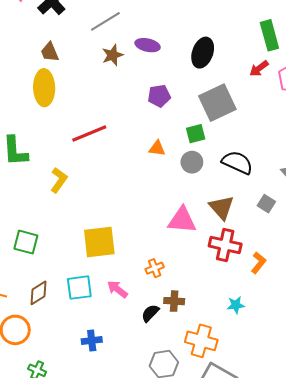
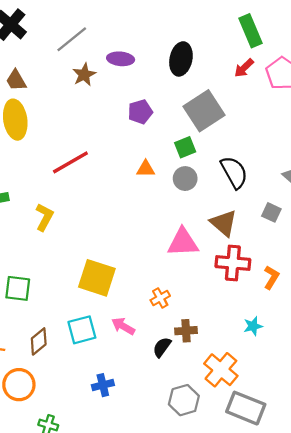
black semicircle: (237, 162) -> (234, 172), turned 44
yellow square: (99, 242) -> (97, 278), turned 32
orange cross: (201, 341) -> (221, 370), turned 32

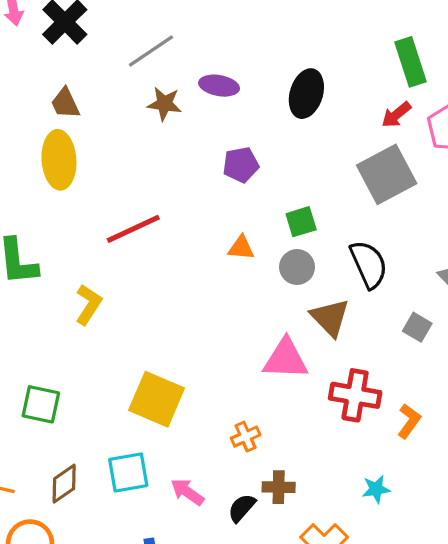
brown star: (84, 75) -> (164, 104), turned 30
gray square: (204, 111) -> (387, 174), moved
brown triangle: (224, 223) -> (330, 318), moved
pink arrow: (123, 326) -> (187, 492), moved

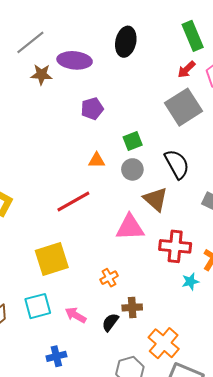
purple ellipse: (219, 86) -> (75, 60), size x1.4
black ellipse: (306, 94) -> (126, 42), moved
red line: (133, 229) -> (73, 202), moved
yellow square: (157, 399) -> (52, 259), turned -36
cyan star: (376, 489) -> (190, 281), moved

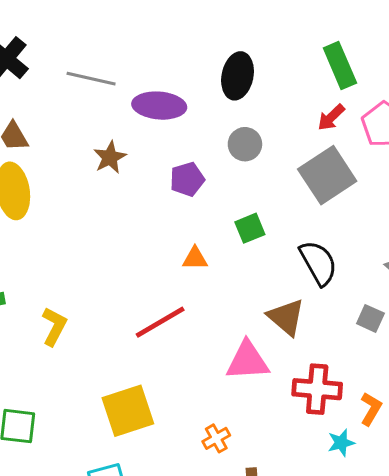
gray line: (30, 42) -> (91, 79), turned 52
brown star: (41, 75) -> (110, 157), moved, turned -30
gray circle: (132, 169) -> (245, 144), moved

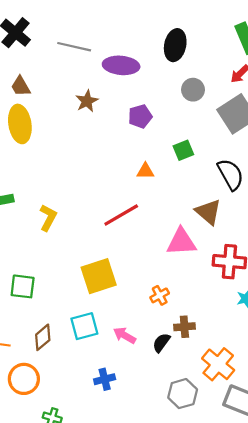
gray circle: (245, 144) -> (193, 90), moved

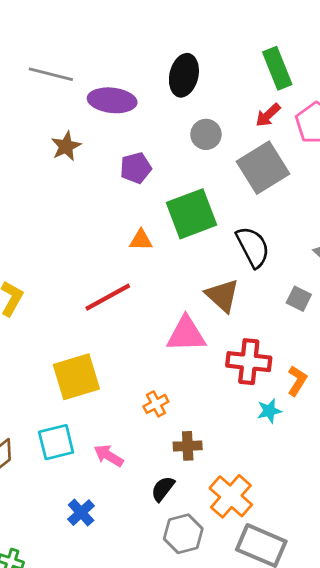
green square: (183, 150) -> (192, 214), size x1.8
black semicircle: (161, 343) -> (163, 489), moved
blue cross: (105, 379) -> (81, 513), turned -30

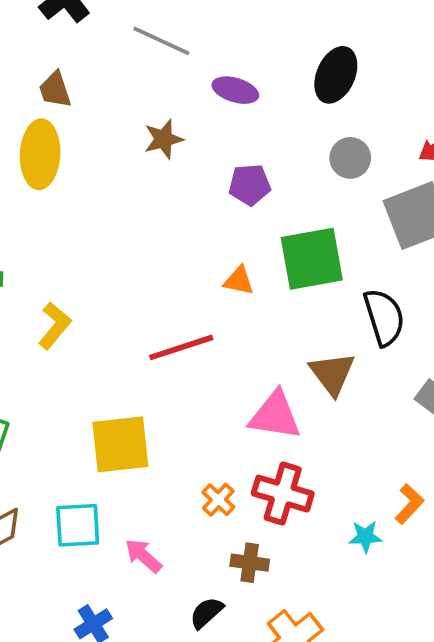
purple ellipse: (112, 100) -> (235, 90), size x0.7
red cross: (249, 362) -> (283, 494), moved
orange cross: (156, 404) -> (218, 500), turned -30

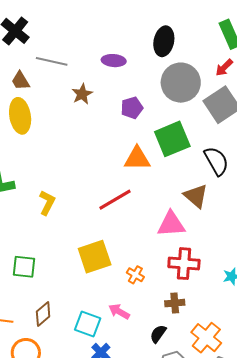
gray line: (161, 41) -> (52, 61), moved
gray circle: (350, 158) -> (181, 83), size x1.8
orange triangle: (239, 281) -> (137, 159), size x1.6
orange cross: (218, 500) -> (135, 275), moved
cyan square: (78, 525) -> (88, 324), moved, turned 36

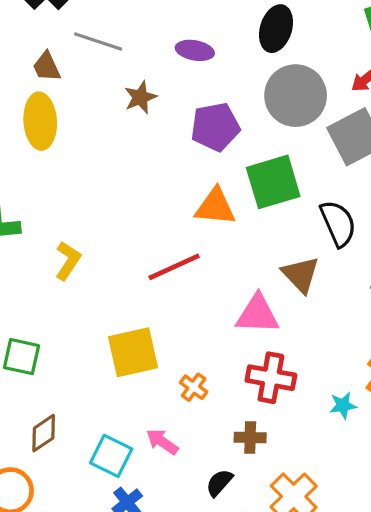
purple pentagon: (132, 108) -> (215, 127), size x1.4

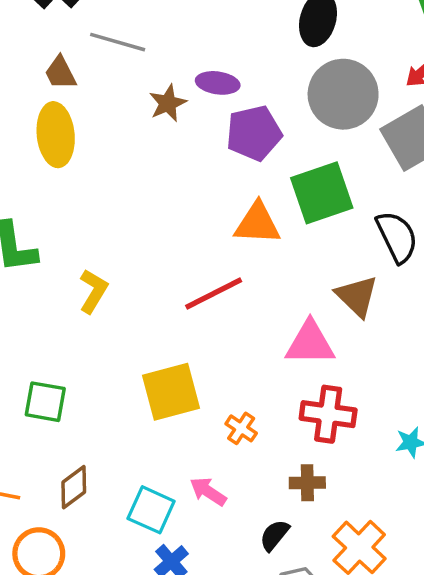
purple ellipse: (195, 50) -> (218, 83), moved

